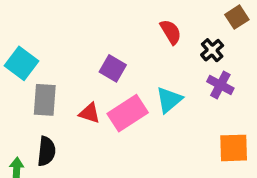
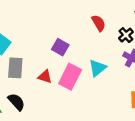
pink rectangle: (128, 113) -> (70, 77), turned -30
black semicircle: (46, 151) -> (16, 102), turned -48

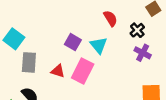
cyan triangle: (97, 68) -> (99, 45), moved, turned -30

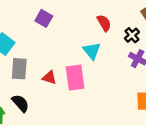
purple square: (73, 42) -> (44, 18), moved
pink rectangle: (83, 71) -> (75, 78), turned -35

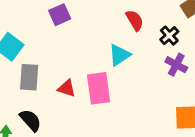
purple square: (44, 18) -> (60, 15), turned 36
cyan triangle: (92, 51) -> (119, 55), turned 36

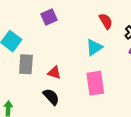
pink rectangle: (99, 88) -> (95, 83), moved
black semicircle: (30, 120) -> (51, 97), moved

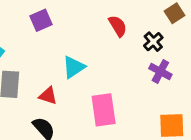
cyan triangle: (94, 47) -> (74, 67), moved

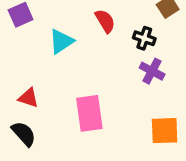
black cross: (153, 42) -> (144, 38), turned -30
cyan triangle: (74, 67) -> (61, 41), moved

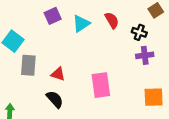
cyan triangle: (61, 41) -> (81, 24), moved
purple cross: (152, 71) -> (145, 55), turned -35

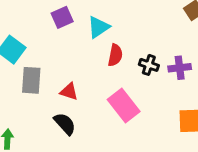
red semicircle: (112, 20) -> (115, 55), moved, turned 42
black cross: (139, 32) -> (149, 65), moved
pink rectangle: (101, 85) -> (124, 106), turned -30

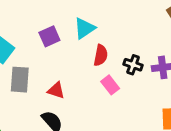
purple square: (62, 17) -> (49, 36), moved
pink rectangle: (124, 106) -> (110, 85), moved, size x0.6

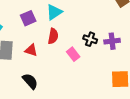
red semicircle: (101, 55) -> (53, 36), moved
red triangle: (56, 90) -> (31, 50), moved

